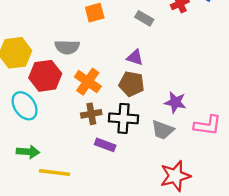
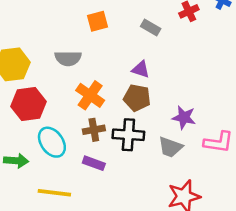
red hexagon: (45, 76) -> (28, 104), moved
cyan ellipse: (25, 106) -> (52, 142), moved
purple rectangle: (105, 145) -> (94, 163), moved
green arrow: (28, 152) -> (16, 161), moved

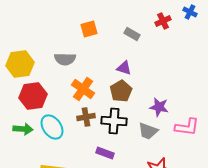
brown pentagon: (137, 98) -> (121, 91), turned 30
green arrow: (16, 161) -> (23, 129), moved
purple rectangle: (94, 163) -> (105, 153), moved

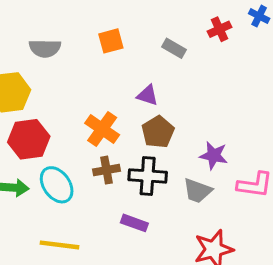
gray semicircle: (65, 59) -> (45, 48), moved
purple triangle: (124, 68) -> (148, 95), moved

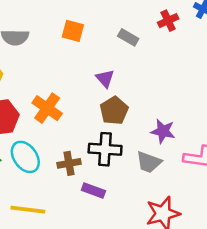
orange square: (111, 41) -> (73, 31), turned 30
purple triangle: (148, 95) -> (105, 78), turned 30
orange cross: (102, 129) -> (47, 108), moved
brown cross: (107, 170) -> (69, 163), moved

